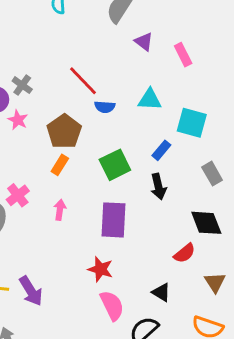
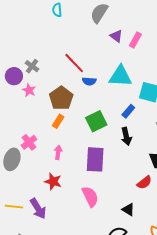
pink rectangle: (183, 55) -> (135, 40), moved, turned 56
cyan triangle: (150, 100) -> (120, 76), size x1.4
red star: (100, 269) -> (53, 181), moved
pink semicircle: (112, 305) -> (90, 197), moved

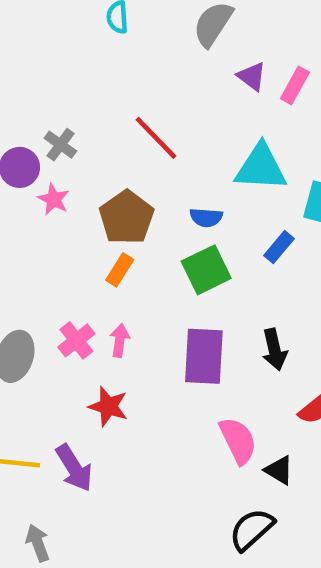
blue semicircle: (89, 81) -> (206, 217), moved
black arrow: (126, 136) -> (274, 350), moved
pink cross: (29, 142) -> (76, 340), moved
pink semicircle: (90, 197) -> (238, 441), moved

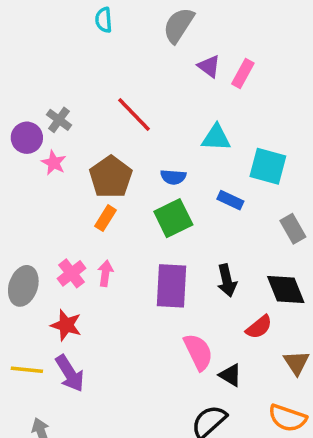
cyan triangle: (261, 167) -> (216, 138), size x0.7
blue rectangle: (279, 247) -> (230, 200), turned 75
red star: (108, 406) -> (66, 325), moved

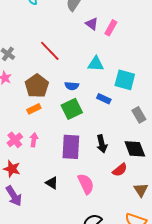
orange rectangle: (105, 218) -> (34, 109), turned 32
black triangle: (230, 375) -> (52, 183), moved

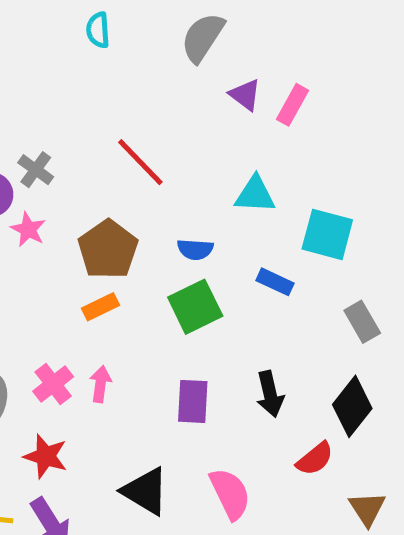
purple rectangle: (71, 147) -> (193, 401), size x0.7
black diamond: (135, 149) -> (352, 406), turned 60
black triangle: (52, 183) -> (145, 491), size x1.5

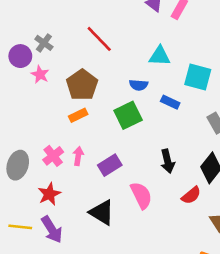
blue semicircle: (195, 249) -> (139, 85), moved
purple rectangle: (193, 401) -> (110, 165), moved, turned 55
red star: (46, 456) -> (49, 194), turned 30
pink semicircle: (230, 494) -> (141, 195), moved

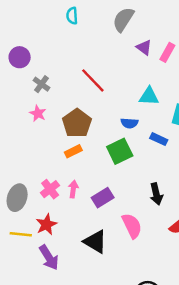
purple circle: (20, 56) -> (20, 57), moved
yellow line: (20, 227) -> (21, 234), moved

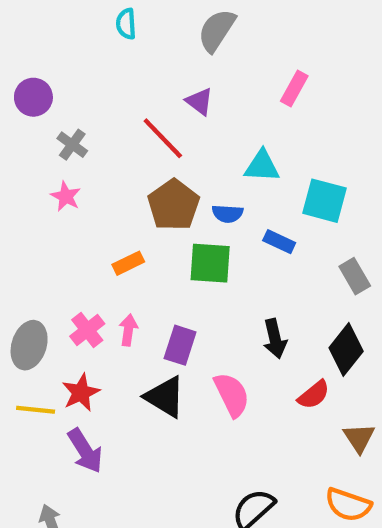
purple triangle: (144, 47) -> (199, 101), moved
brown pentagon: (77, 123) -> (174, 205), moved
green square: (120, 151) -> (210, 263), turned 30
purple rectangle: (103, 198) -> (180, 345), turned -40
black triangle: (95, 242) -> (165, 397), moved

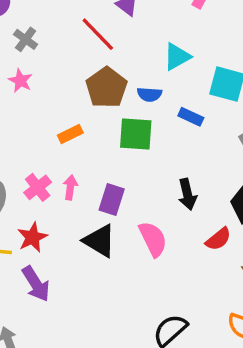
cyan triangle: (262, 166) -> (177, 57), turned -32

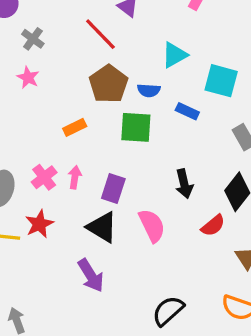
purple arrow: (36, 284) -> (91, 275), moved

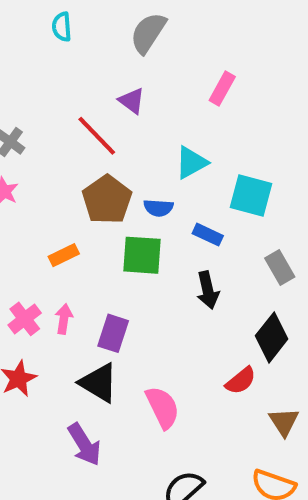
black arrow: (184, 184) -> (208, 290), moved
pink semicircle: (152, 226) -> (163, 407), moved

